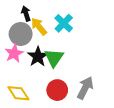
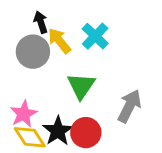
pink star: (14, 53) -> (24, 114), moved
black star: (38, 57) -> (58, 131), moved
gray arrow: (85, 88) -> (129, 106), moved

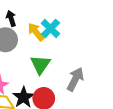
yellow arrow: (59, 41) -> (36, 32), moved

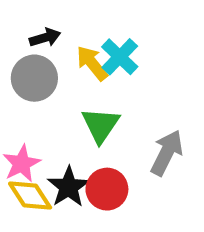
black arrow: (11, 18) -> (45, 38), turned 91

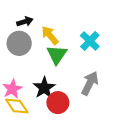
cyan cross: (120, 57) -> (90, 41), moved
green triangle: (101, 125) -> (57, 55), moved
black star: (69, 187) -> (44, 88), moved

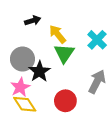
gray circle: (19, 43) -> (22, 59), moved
black star: (44, 88) -> (39, 71), moved

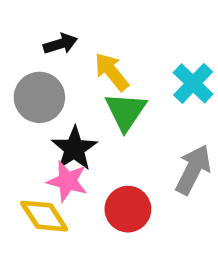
gray circle: (22, 59) -> (39, 97), moved
pink star: (20, 87) -> (67, 181), moved, turned -30

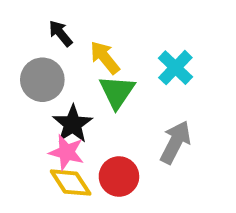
black arrow: (60, 44) -> (60, 33), turned -112
yellow diamond: (44, 216) -> (71, 183), moved

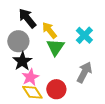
black arrow: (60, 33) -> (27, 18), size x1.5
black star: (73, 124) -> (22, 61), moved
pink star: (67, 152) -> (30, 77), turned 30

